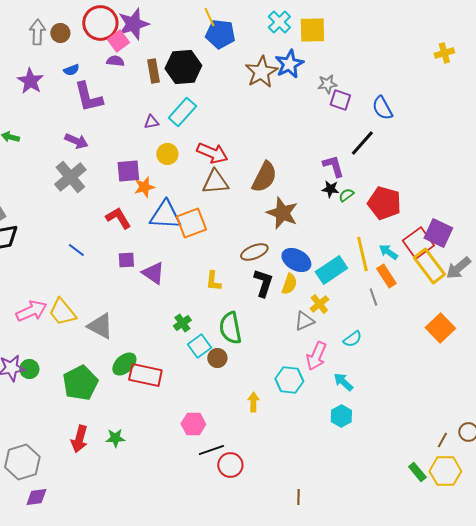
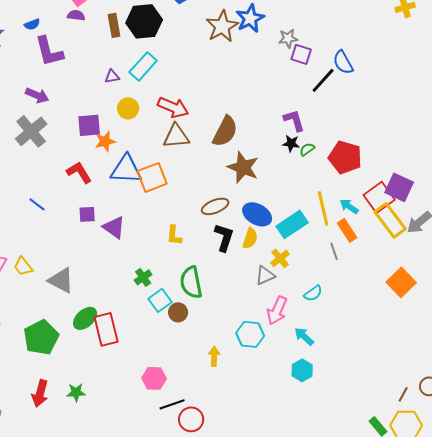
black line: (362, 143) -> (323, 80), moved
yellow trapezoid: (62, 312) -> (23, 266), size x0.7
red rectangle: (145, 375) -> (106, 329), turned 64

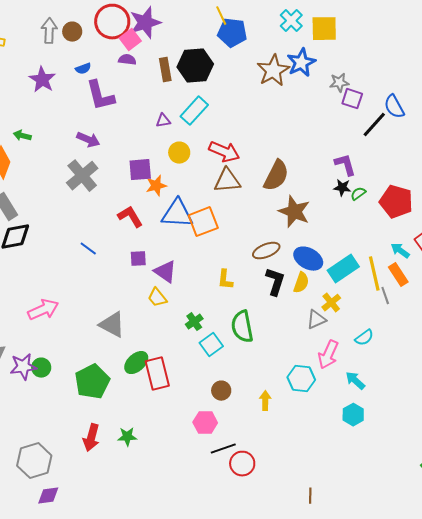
yellow line: (323, 208) -> (374, 274), moved
yellow trapezoid: (23, 266) -> (157, 298), moved
brown circle: (178, 312) -> (221, 391), moved

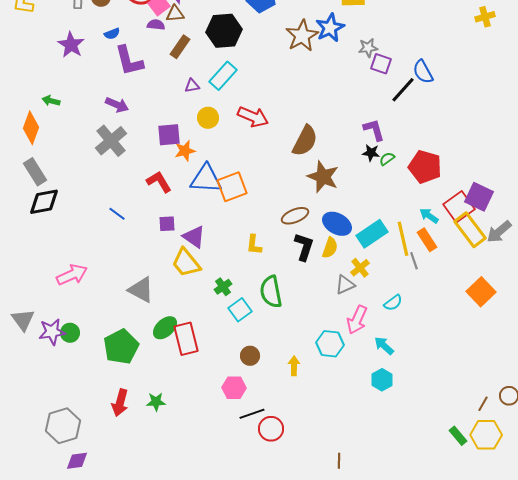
brown rectangle: (165, 70) -> (180, 47), moved, turned 45
brown triangle: (227, 181) -> (175, 14), moved, size x0.7
yellow trapezoid: (157, 298) -> (186, 263), size x1.5

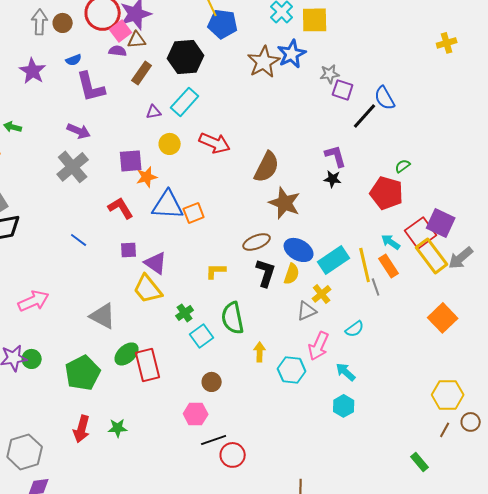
green semicircle: (387, 159) -> (403, 166), moved
orange square: (232, 187) -> (194, 213), size x0.7
yellow L-shape: (254, 245) -> (216, 271), turned 85
yellow arrow: (294, 366) -> (260, 352), moved
yellow hexagon: (486, 435) -> (448, 395), moved

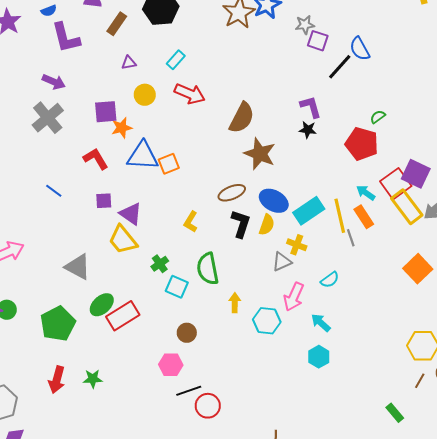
cyan rectangle: (185, 102) -> (176, 60), moved, size x0.7
yellow L-shape: (216, 271) -> (191, 222), turned -60
yellow cross: (322, 294) -> (297, 245), turned -30
cyan square: (202, 336) -> (177, 287), turned -30
red rectangle: (148, 365) -> (123, 316), turned 72

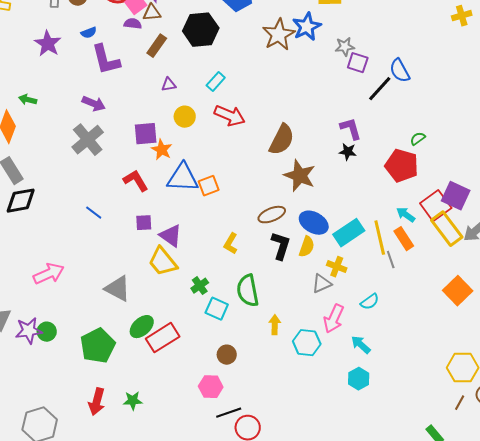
orange star: (122, 128) -> (162, 150), turned -30

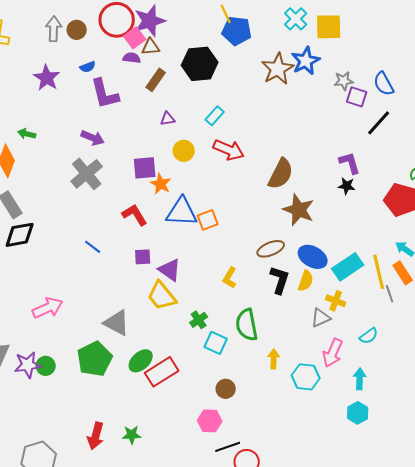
blue semicircle: (400, 71) -> (384, 84), moved
cyan arrow: (361, 345) -> (360, 379), turned 50
green pentagon: (98, 346) -> (95, 359), moved

